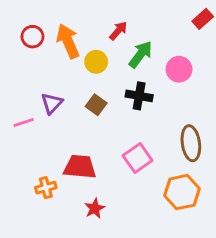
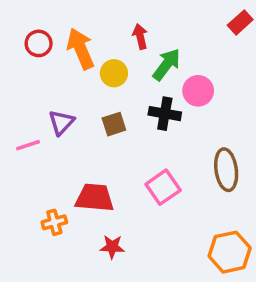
red arrow: (118, 31) -> (140, 36), turned -54
pink circle: (179, 69) -> (198, 91), moved
brown square: (96, 105) -> (114, 124), turned 36
orange hexagon: (182, 192) -> (230, 252), moved
red star: (95, 208) -> (112, 247), turned 30

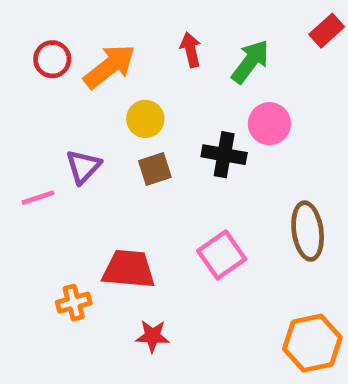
orange arrow: (81, 49) -> (110, 66), turned 75
green arrow: (167, 64) -> (250, 62), moved
yellow circle: (114, 73) -> (145, 119), moved

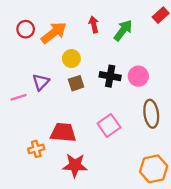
pink circle: (269, 124) -> (138, 76), moved
red star: (152, 336) -> (75, 165), size x1.5

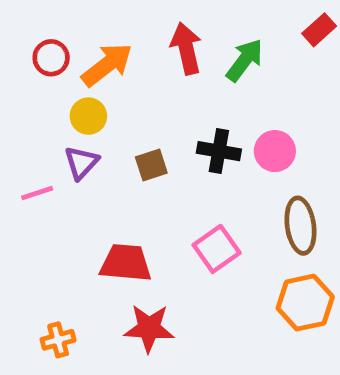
red arrow: (94, 24) -> (186, 48), size x1.5
yellow circle: (71, 59) -> (88, 116), moved
orange cross: (36, 149) -> (58, 340), moved
orange hexagon: (154, 169) -> (305, 303), moved

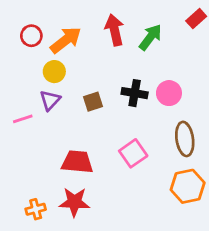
red star: (149, 328) -> (74, 202), moved

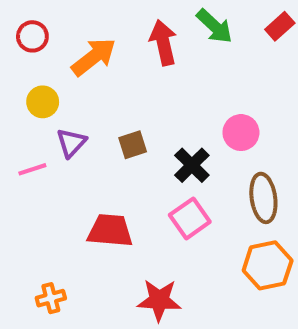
red circle: (31, 36) -> (32, 36), moved
green arrow: (150, 37) -> (214, 26), moved, turned 96
yellow circle: (54, 72) -> (43, 102), moved
black cross: (135, 93) -> (192, 165), moved, turned 35
red star: (74, 202) -> (159, 300), moved

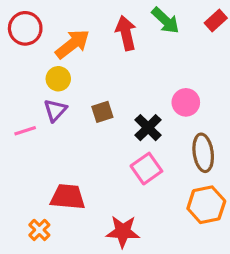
red circle: (32, 36) -> (25, 28), size x1.4
yellow circle: (43, 102) -> (58, 79), moved
red trapezoid: (110, 231) -> (68, 197), moved
orange cross: (51, 298) -> (39, 230), turned -30

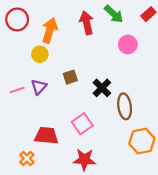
orange arrow: (72, 44) -> (50, 30), turned -35
pink circle: (186, 102) -> (128, 44), moved
purple triangle: (55, 110) -> (39, 87), moved
brown ellipse: (203, 153) -> (125, 106), moved
pink square: (146, 169) -> (82, 124), moved

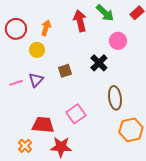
red circle: (17, 19) -> (16, 29), moved
orange arrow: (50, 30) -> (46, 28), size x0.7
black cross: (102, 88) -> (99, 63), moved
red star: (84, 160) -> (61, 147), moved

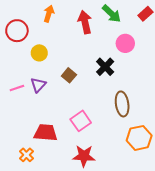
orange arrow: (46, 28) -> (49, 14), moved
brown square: (65, 71) -> (69, 75), turned -32
red star: (61, 147) -> (84, 156), moved

